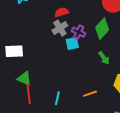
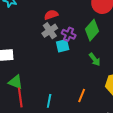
orange line: (90, 94) -> (82, 95), turned -48

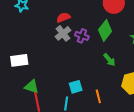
cyan square: (63, 46) -> (76, 87), moved
orange line: (82, 95) -> (98, 96), turned -32

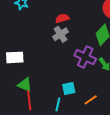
purple cross: (82, 36) -> (85, 57), moved, size x1.5
orange line: (98, 96) -> (91, 100), turned 64

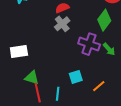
cyan line: (58, 104) -> (58, 94), moved

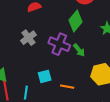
gray cross: (62, 24) -> (29, 38), moved
orange line: (99, 86) -> (67, 87), turned 48

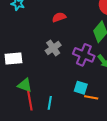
cyan square: (45, 76) -> (81, 88), moved, turned 32

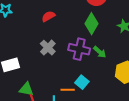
cyan square: (81, 88) -> (82, 82), turned 32
orange line: (91, 97) -> (68, 90), moved

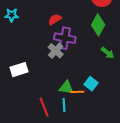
purple cross: (79, 49) -> (65, 38), moved
green triangle: (26, 89) -> (66, 87), moved

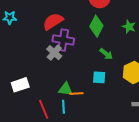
red semicircle: (55, 19) -> (53, 21), size x1.5
white rectangle: (19, 70) -> (20, 85), moved
cyan square: (91, 84) -> (99, 77), moved, turned -32

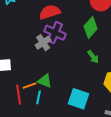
cyan square: (99, 77) -> (79, 99), moved, size x1.5
orange line: (76, 93) -> (29, 86), moved, turned -32

